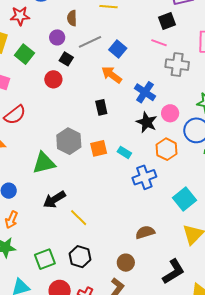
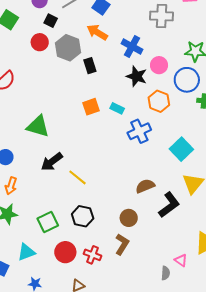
gray hexagon: (69, 141) -> (68, 48), moved
green triangle: (44, 163) -> (38, 126), turned 35
black L-shape: (173, 272) -> (169, 205), moved

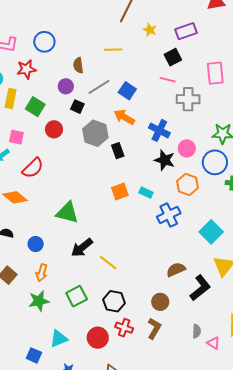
red circle: (40, 42) -> (54, 129), moved
green square: (48, 222) -> (77, 296), moved
red cross: (93, 255) -> (124, 328), moved
gray semicircle: (166, 273) -> (197, 331), moved

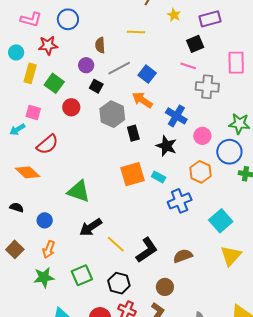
black star: (165, 160) -> (166, 146), moved
orange square: (120, 192) -> (133, 174), size x1.4
black L-shape: (200, 288) -> (147, 250), moved

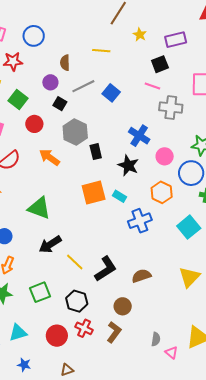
orange arrow: (142, 100) -> (49, 157), moved
cyan square: (221, 221) -> (189, 227), moved

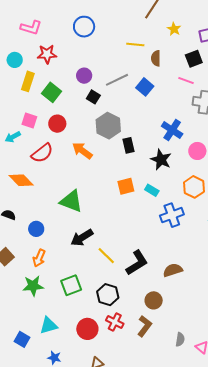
blue circle: (34, 36) -> (84, 27), moved
brown semicircle: (65, 63) -> (156, 58), moved
red circle: (34, 124) -> (57, 124), moved
orange square: (94, 193) -> (126, 186), size x0.7
gray semicircle: (156, 339) -> (180, 339), moved

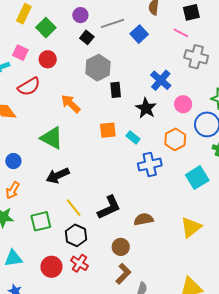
orange arrow: (82, 151) -> (71, 104), moved
yellow line: (106, 256) -> (74, 208), moved
brown L-shape: (145, 326) -> (123, 274), moved

